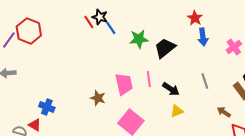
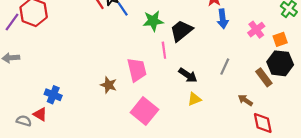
pink line: (149, 79) -> (164, 50), moved
gray line: (205, 81) -> (225, 67), turned 42

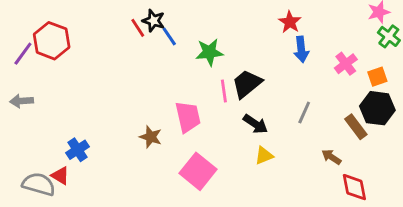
black trapezoid: (181, 31) -> (247, 84), moved
blue cross: (53, 95) -> (77, 150), turned 35
gray semicircle: (24, 121) -> (39, 184), size x1.6

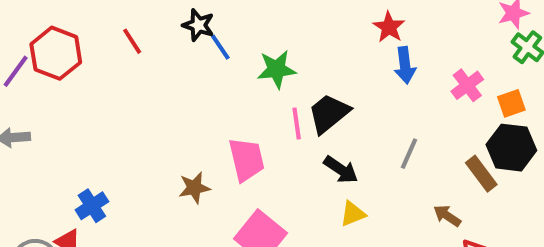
red line: (138, 28) -> (132, 41), moved
brown star: (151, 137) -> (194, 188), turned -30

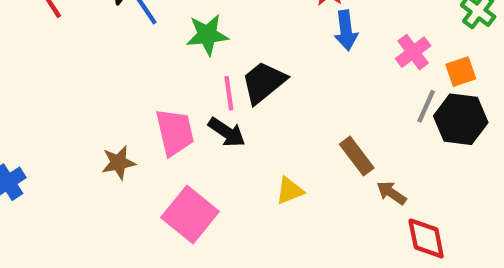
gray line: (409, 154) -> (426, 106), moved
black arrow: (341, 170) -> (227, 132), moved
brown rectangle: (481, 174) -> (357, 156), moved

